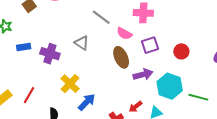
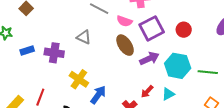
purple square: (150, 45) -> (152, 28), size x1.4

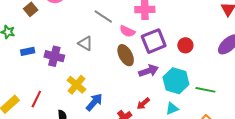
cyan triangle: (168, 94) -> (172, 109), moved

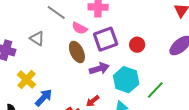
green line: (205, 90) -> (155, 90), turned -60

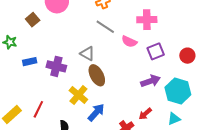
purple square: (106, 39) -> (156, 51), size x0.7
brown ellipse: (77, 52) -> (97, 75), moved

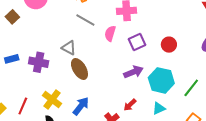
pink semicircle: (129, 41) -> (110, 34), turned 84
yellow cross: (78, 95) -> (52, 100), moved

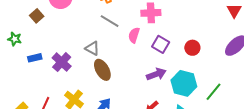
purple square: (137, 42) -> (161, 44), turned -36
purple cross: (39, 62) -> (62, 62), turned 30

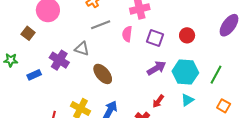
gray line: (110, 21) -> (101, 25), turned -42
gray triangle: (92, 48) -> (82, 49), moved
purple cross: (62, 62) -> (59, 60), moved

